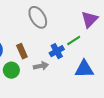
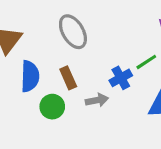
gray ellipse: (38, 17) -> (73, 32), moved

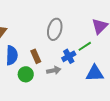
gray ellipse: (73, 32) -> (55, 29), moved, turned 45

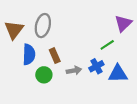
gray ellipse: (55, 29) -> (43, 26), moved
blue cross: (69, 56) -> (96, 66), moved

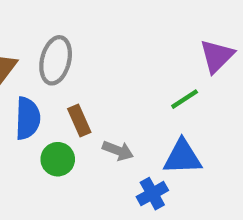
blue cross: (96, 66) -> (152, 194), moved
gray arrow: (74, 71) -> (118, 151), turned 32
blue triangle: (118, 74) -> (182, 157), moved

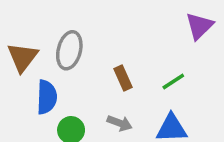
purple triangle: (217, 56) -> (199, 26), moved
brown rectangle: (79, 121) -> (123, 78), moved

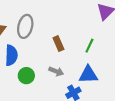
green line: (173, 81) -> (89, 46), turned -32

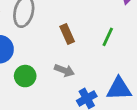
blue triangle: (88, 75) -> (119, 89), moved

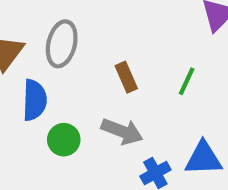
gray arrow: (64, 70) -> (122, 131), size x1.4

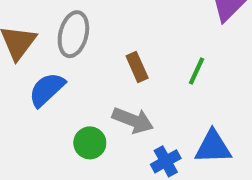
blue semicircle: (35, 100) -> (47, 90), turned -135
green circle: (64, 140) -> (90, 143), moved

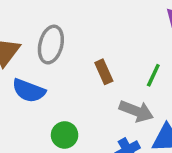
blue semicircle: (47, 90) -> (29, 91), turned -116
gray arrow: (133, 120) -> (136, 111), moved

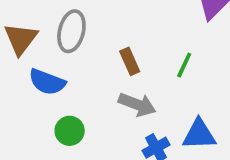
gray arrow: (136, 111) -> (137, 104), moved
green circle: (65, 135) -> (70, 131), moved

